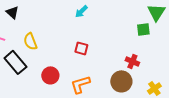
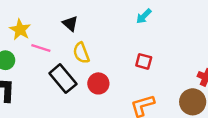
black triangle: (12, 12) -> (70, 24), moved
red circle: (50, 75) -> (98, 83), moved

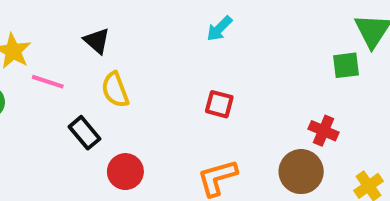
black rectangle: (63, 79) -> (85, 133), size x0.7
red circle: (98, 83) -> (125, 172), moved

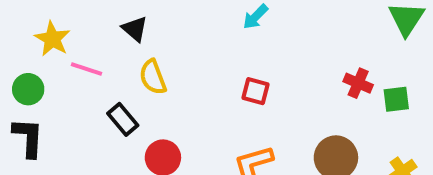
green square: (346, 65) -> (396, 99), moved
red cross: (324, 131) -> (358, 83), moved

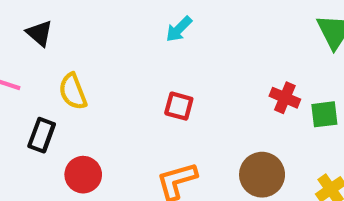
black triangle: (135, 29) -> (40, 33), moved
black rectangle: (123, 119) -> (42, 135), turned 60

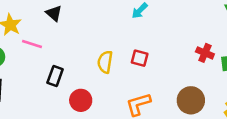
yellow semicircle: (73, 91) -> (105, 62), moved, turned 30

